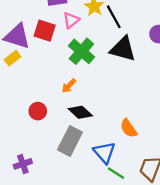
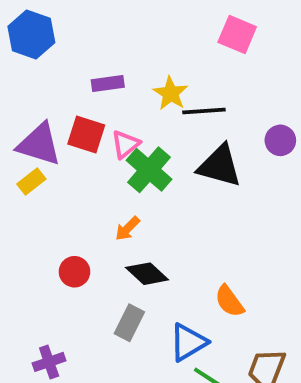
black line: (114, 17) -> (204, 111), turned -65
pink triangle: (71, 20) -> (125, 144), moved
gray rectangle: (70, 141) -> (129, 323), size x0.7
blue triangle: (104, 152) -> (188, 342), turned 40

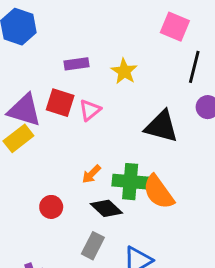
black line: (204, 111) -> (194, 67), moved, turned -72
green cross: (149, 170) -> (130, 182), moved, turned -36
yellow rectangle: (31, 182) -> (18, 138), size x1.4
orange semicircle: (229, 301) -> (158, 192), moved, size x1.4

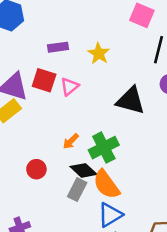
green cross: (130, 182) -> (104, 148), turned -32
orange semicircle: (158, 192) -> (106, 184), moved
gray rectangle: (93, 246) -> (77, 190), moved

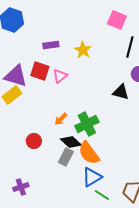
black triangle: (130, 101) -> (121, 92), moved, size x0.7

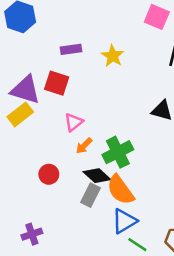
pink triangle: (60, 76) -> (74, 122), moved

